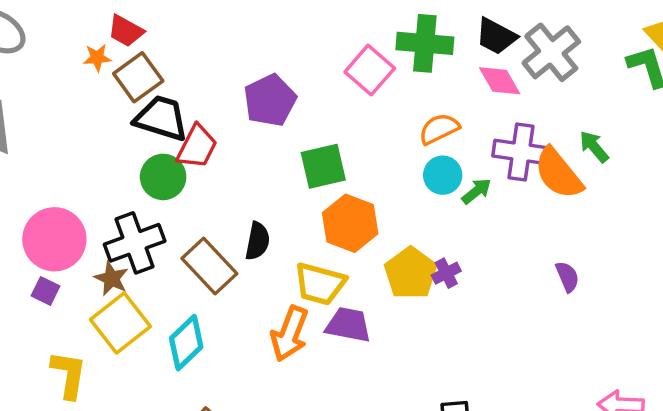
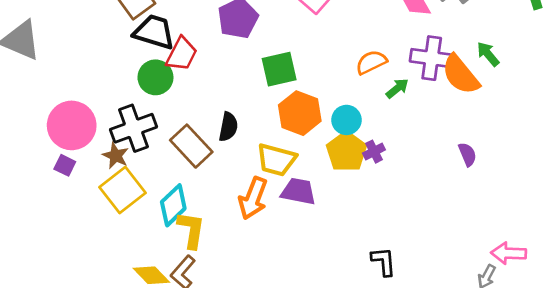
orange semicircle: (439, 129) -> (371, 62), moved
cyan circle: (443, 175) -> (346, 120), moved
yellow L-shape: (69, 375) -> (191, 230), moved

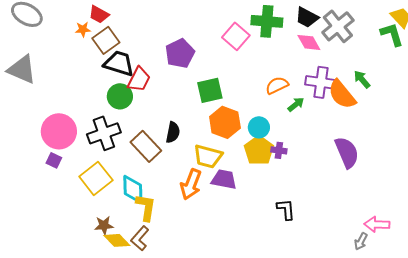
purple cross: (374, 152) -> (279, 150), turned 35
purple semicircle: (467, 154) -> (347, 152), size x1.8
brown star: (116, 156) -> (104, 225), moved, turned -30
cyan diamond: (173, 205) -> (133, 189), turned -48
black L-shape: (384, 261) -> (286, 209), moved

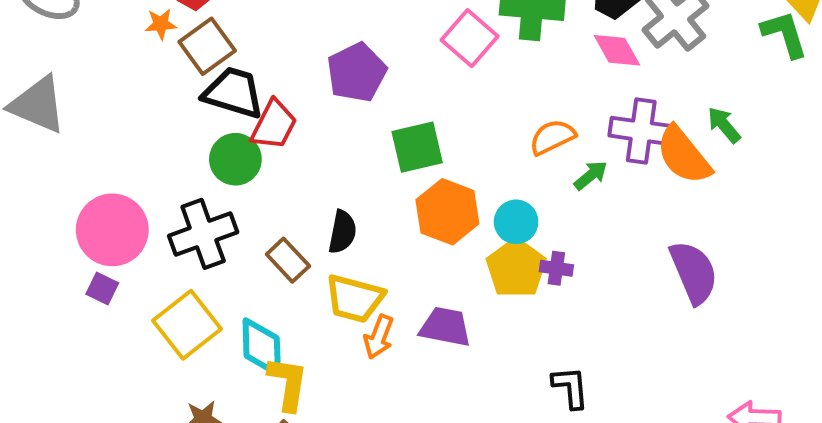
brown rectangle: (146, 146) -> (288, 260), size x0.7
yellow trapezoid: (208, 156) -> (355, 299), moved
orange arrow: (191, 184) -> (379, 337), size x0.7

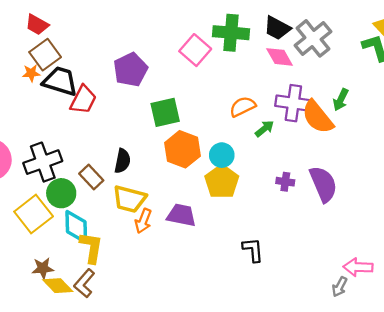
orange star: (161, 24) -> (31, 73), moved
green arrow: (724, 125) -> (341, 100), turned -115
green circle: (235, 159) -> (61, 193), moved
purple cross: (556, 268) -> (285, 182), moved

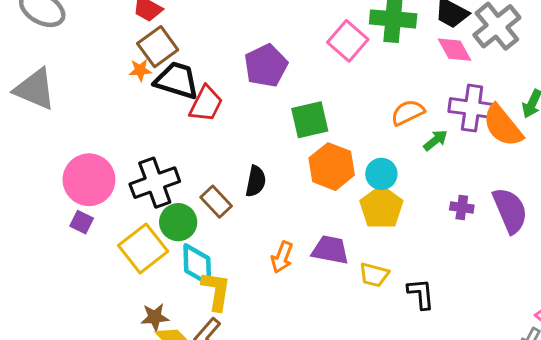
yellow trapezoid: (129, 199) -> (374, 275), moved, size x0.7

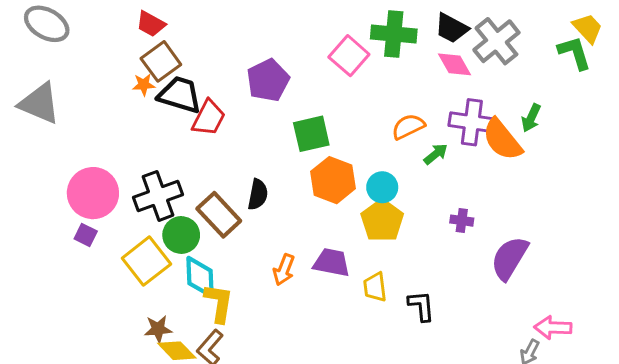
brown rectangle: (216, 202) -> (219, 215), size x1.4
purple semicircle: (510, 210) -> (509, 258), moved, turned -126
yellow trapezoid: (374, 275) -> (375, 287), turned 68

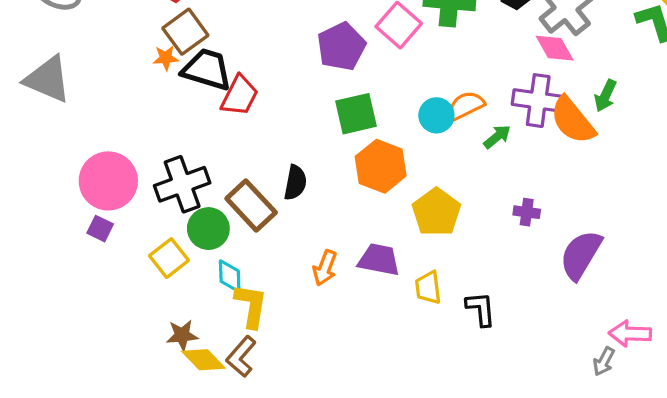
pink diamond: (455, 64) -> (555, 48), moved
purple pentagon: (268, 80) -> (341, 46), moved
cyan circle: (382, 187) -> (436, 115), moved
yellow square: (146, 261) -> (169, 258), size x0.7
cyan diamond: (200, 277) -> (230, 276), size x0.7

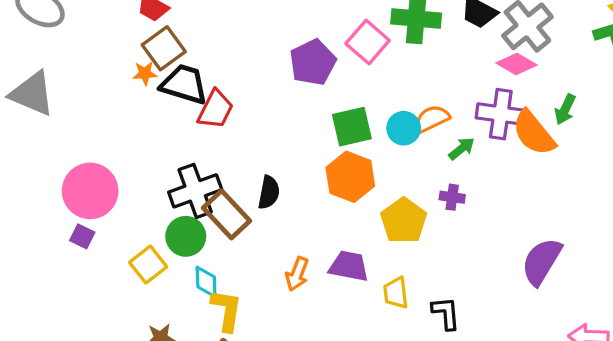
pink diamond: (555, 48) -> (516, 64), turned -30
green square: (356, 114) -> (352, 127), moved
black cross: (182, 184) -> (195, 191), moved
purple cross: (527, 212) -> (452, 197), moved

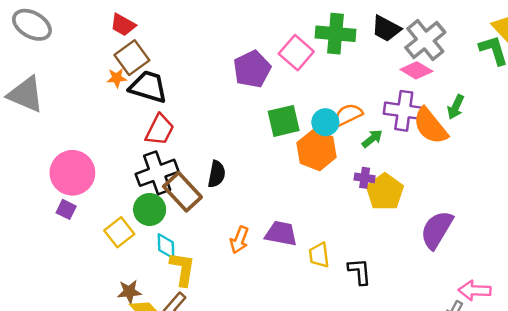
red trapezoid: (216, 109) -> (160, 130), moved
orange hexagon: (350, 177) -> (317, 150), moved
yellow pentagon: (404, 221) -> (385, 192), moved

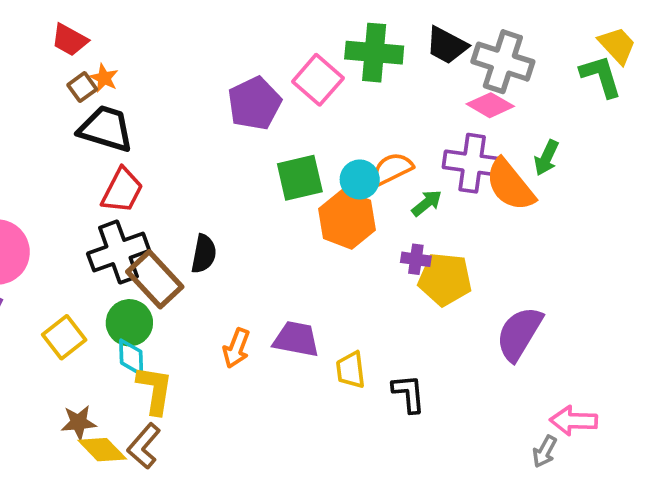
gray cross: (425, 40) -> (503, 62), turned -33
brown square: (132, 58) -> (82, 87), size x0.6
orange star: (117, 78) -> (104, 78), moved, turned 30
yellow pentagon: (385, 192) -> (445, 279), turned -30
green circle: (150, 209) -> (129, 323), moved

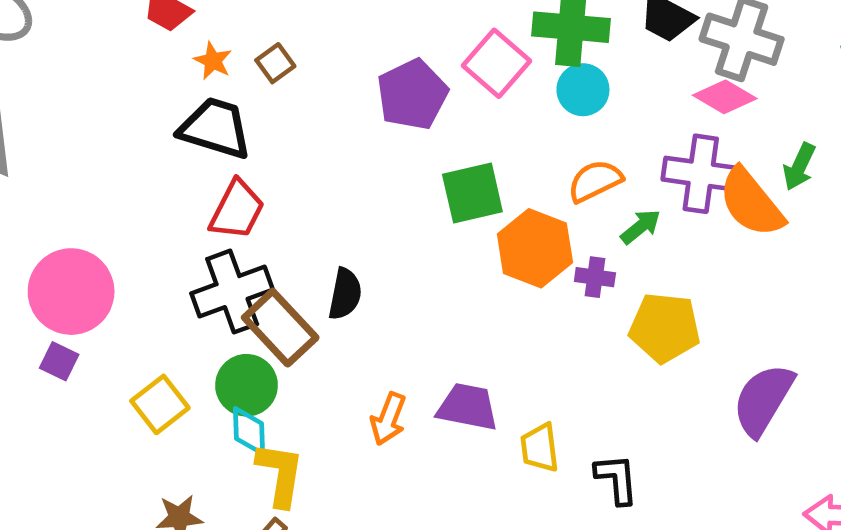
brown square: (82, 87) -> (275, 63), moved
cyan circle: (360, 180) -> (583, 90), moved
purple cross: (416, 259) -> (595, 277), moved

